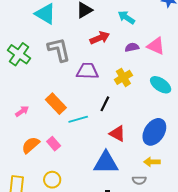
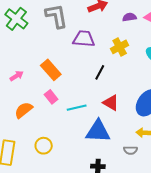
cyan line: (78, 119) -> (77, 108), moved
pink rectangle: (54, 144) -> (51, 97), moved

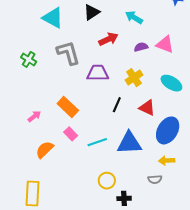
green cross: (16, 19) -> (29, 59), size x0.7
red triangle: (111, 103) -> (147, 108), moved
blue triangle: (98, 131) -> (129, 143), moved
yellow circle: (44, 146) -> (107, 181), moved

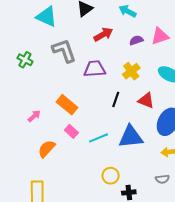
pink triangle: (165, 44) -> (160, 36), turned -36
gray semicircle: (155, 179) -> (162, 179), moved

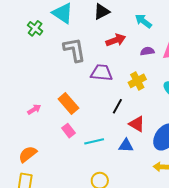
green cross: (25, 60) -> (35, 28), moved
red triangle: (146, 100) -> (137, 124), moved
blue triangle: (131, 137) -> (126, 146), size x0.6
orange semicircle: (47, 149) -> (28, 154), moved

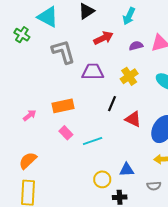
cyan arrow: (143, 21) -> (129, 16), turned -96
orange rectangle: (68, 104) -> (63, 106), turned -55
blue triangle: (126, 146) -> (127, 170), moved

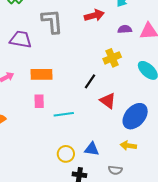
purple trapezoid: (93, 72) -> (21, 39), moved
pink rectangle: (66, 133) -> (39, 101), turned 32

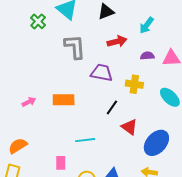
purple trapezoid: (21, 39) -> (102, 73), moved
yellow cross: (112, 58) -> (134, 84), turned 30
pink rectangle: (39, 101) -> (61, 163), moved

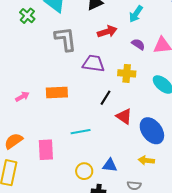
purple semicircle: (147, 56) -> (138, 44), turned 40
blue ellipse: (156, 143) -> (152, 131), turned -76
pink rectangle: (61, 163) -> (46, 150), moved, size x1.5

